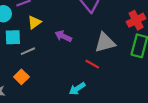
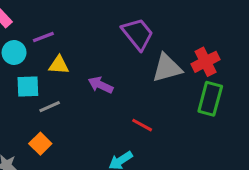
yellow triangle: (34, 22) -> (59, 65), turned 40
gray triangle: (105, 43) -> (167, 68), moved

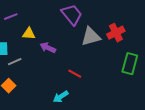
yellow triangle: (59, 65) -> (29, 34), moved
green rectangle: (210, 99) -> (130, 64), moved

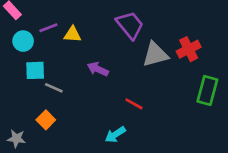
yellow triangle: (29, 34) -> (72, 34), moved
gray line: (15, 62) -> (54, 88), turned 48

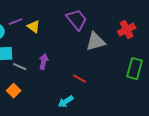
yellow triangle: (72, 34) -> (34, 27), turned 32
red cross: (189, 49) -> (127, 30), moved
purple arrow: (98, 69) -> (44, 62), moved, turned 77

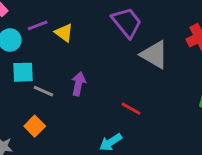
gray triangle: (96, 42) -> (154, 55), turned 45

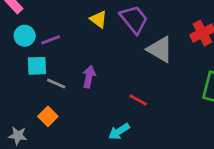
purple line: (38, 25) -> (51, 40), moved
yellow triangle: (64, 33) -> (98, 19), moved

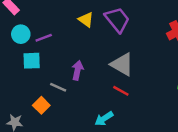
gray triangle: (160, 49) -> (122, 64), moved
gray line: (56, 84) -> (58, 87), moved

